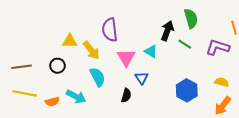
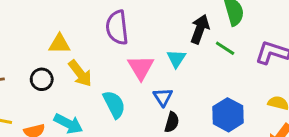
yellow arrow: (91, 50) -> (80, 73), moved
cyan triangle: (151, 51) -> (176, 59), turned 32
cyan semicircle: (98, 77) -> (114, 104), moved
black semicircle: (126, 95) -> (172, 122), moved

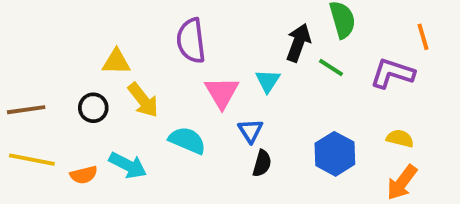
cyan semicircle: (114, 104) -> (187, 140), turned -40

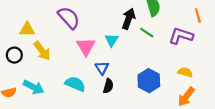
purple semicircle: (191, 41) -> (69, 18), turned 145
cyan semicircle: (187, 140) -> (75, 84), moved

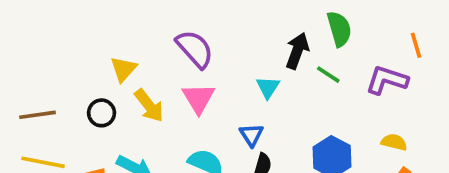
yellow triangle: (27, 29) -> (123, 69), turned -49
pink triangle: (86, 47) -> (198, 98), moved

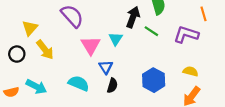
pink triangle: (198, 98) -> (91, 45), moved

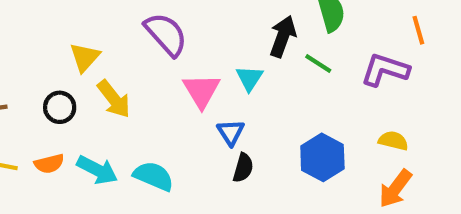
cyan semicircle: (79, 83) -> (153, 176), moved
orange semicircle: (11, 92) -> (49, 164), moved

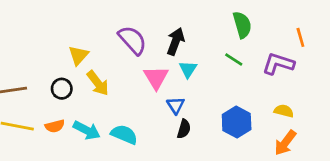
black arrow: (283, 36) -> (176, 41), moved

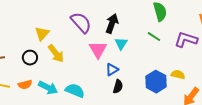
blue triangle: (176, 105) -> (112, 70), turned 32
yellow semicircle: (284, 111) -> (178, 75), moved

